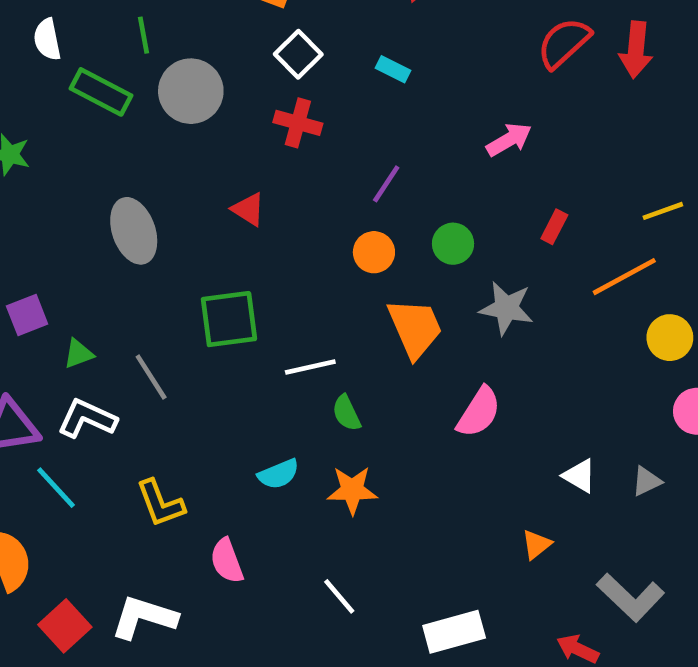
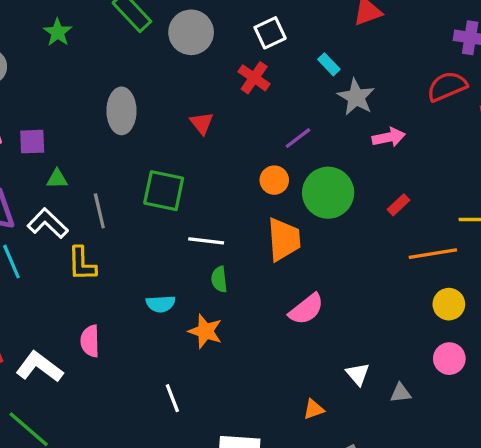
green circle: (453, 244) -> (328, 193), size x1.8
gray star: (506, 308) -> (356, 97), moved
yellow L-shape: (160, 503) -> (82, 264), moved
pink semicircle: (227, 561) -> (90, 341), moved

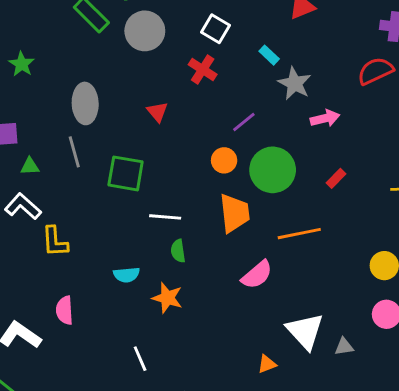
green star: (58, 32) -> (22, 64), moved
white square: (270, 33) -> (215, 29), turned -32
gray line: (99, 211) -> (74, 152), moved
orange line: (433, 254) -> (299, 234), moved
white triangle: (358, 374) -> (305, 331), size x1.8

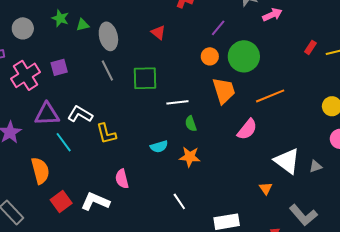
green triangle: (30, 166) -> (83, 25), moved
red rectangle: (336, 178) -> (310, 47), moved
orange triangle: (267, 364) -> (266, 188), turned -32

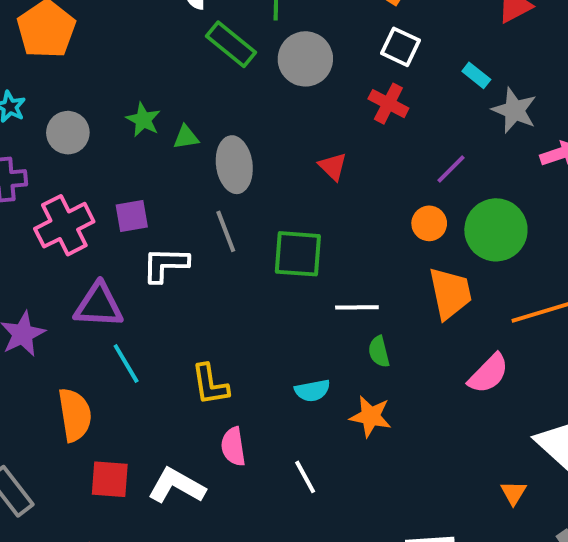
white L-shape: (80, 114) -> (165, 265), moved, turned -35
yellow L-shape: (106, 134) -> (210, 385), moved
red square: (61, 201) -> (110, 479), turned 35
white line: (179, 201) -> (305, 477), moved

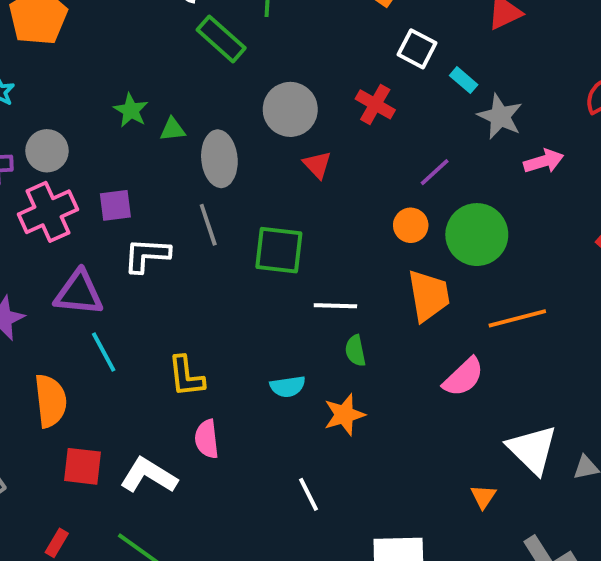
white square: (400, 47) -> (417, 49), moved
gray circle: (305, 59) -> (290, 109), moved
gray circle: (68, 133) -> (47, 151), moved
orange star: (371, 416) -> (344, 415), turned -30
white line: (305, 477) -> (308, 494), moved

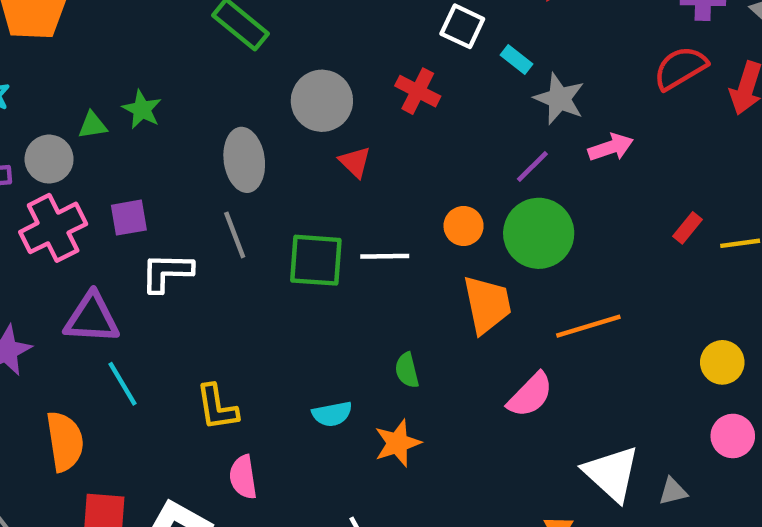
green triangle: (173, 129) -> (92, 125), moved
purple line: (435, 172) -> (532, 167), moved
white line: (335, 306) -> (385, 256), moved

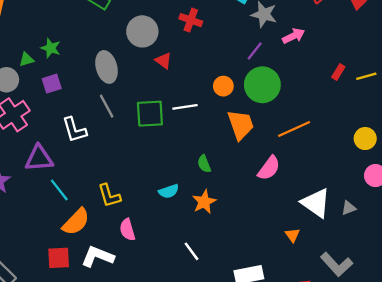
purple square: (129, 218) -> (52, 84), moved
white L-shape: (167, 272) -> (74, 130), turned -100
orange semicircle: (65, 441) -> (76, 222), moved, turned 60

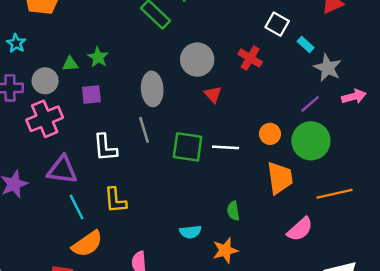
yellow L-shape: (109, 196) -> (115, 200), moved

